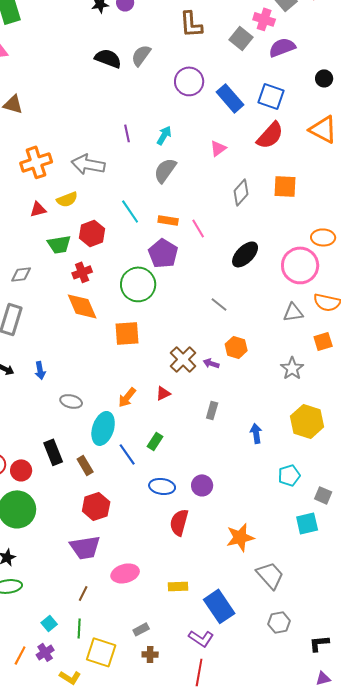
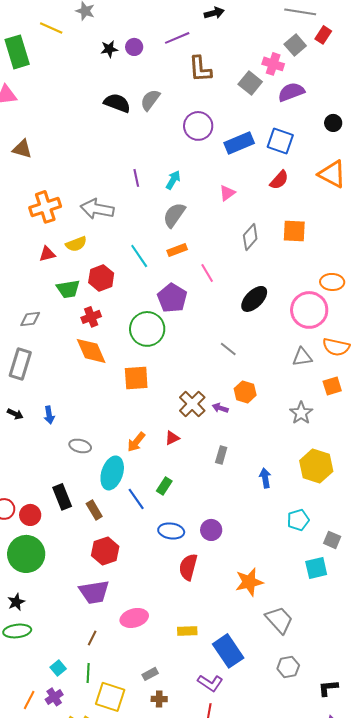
blue rectangle: (230, 98) -> (239, 143), turned -72
red semicircle: (270, 135) -> (279, 180), size x0.7
orange rectangle: (168, 220) -> (177, 250), moved, turned -30

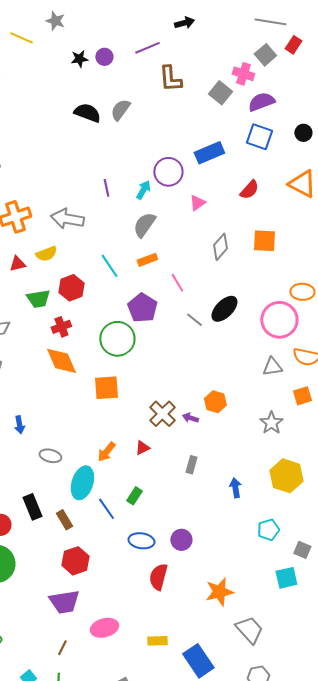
purple circle: (198, 126) -> (168, 172), moved
blue square: (280, 141) -> (259, 137), moved
gray line: (228, 349) -> (194, 320), moved

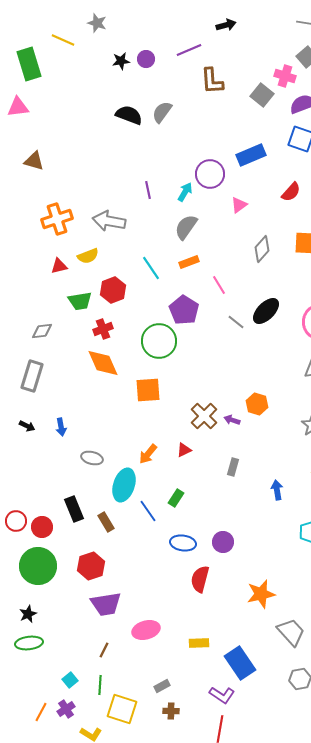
red hexagon: (75, 561) -> (91, 566), moved

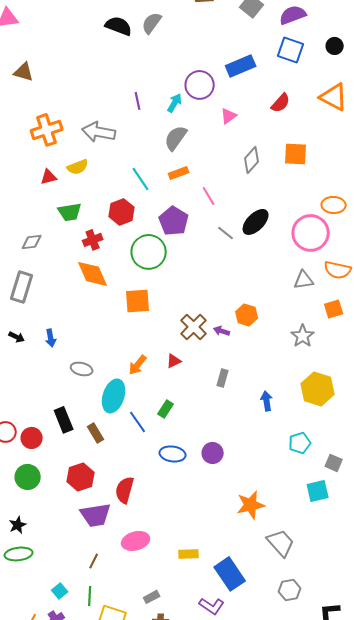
red hexagon: (113, 290) -> (122, 212), moved
green circle: (38, 566) -> (28, 477), size x0.7
red semicircle: (200, 579) -> (125, 490), moved

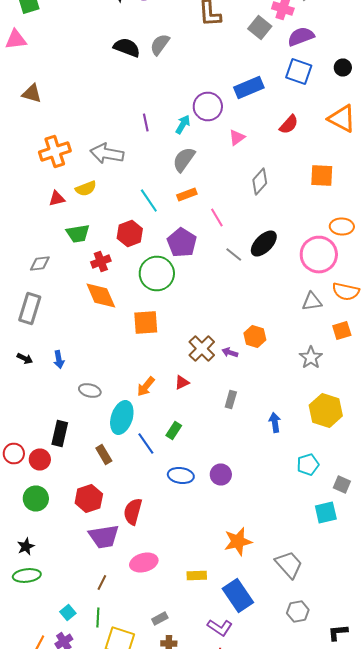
orange square: (296, 154) -> (322, 176), moved
black rectangle: (64, 420) -> (60, 434), moved, turned 35
orange star: (251, 505) -> (238, 542), moved

